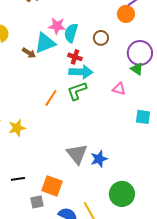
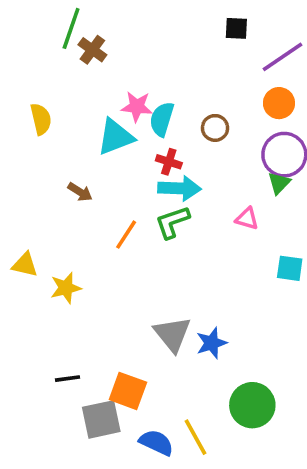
orange circle: (126, 14) -> (279, 103), moved
brown arrow: (29, 53) -> (80, 192), moved
green triangle: (137, 69) -> (279, 183), turned 40
gray square: (37, 202) -> (101, 419), size x1.6

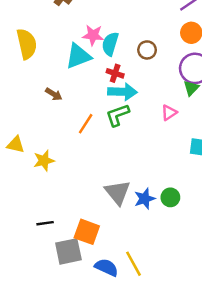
yellow semicircle: (41, 119) -> (27, 44), size x1.4
pink triangle: (247, 219) -> (169, 113), turned -49
green circle: (252, 405) -> (170, 197), moved, size x0.6

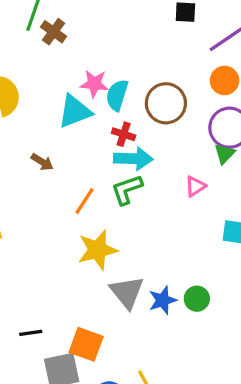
brown circle: (147, 50) -> (166, 103), size x1.6
yellow star: (44, 161) -> (98, 250), moved, size x1.4

